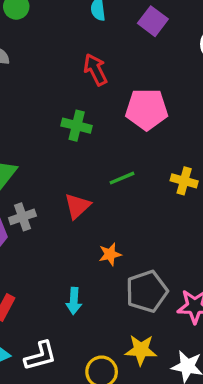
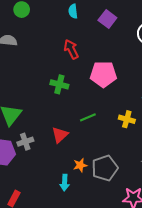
gray pentagon: (147, 291) -> (105, 168), moved
cyan arrow: (74, 301) -> (65, 183), moved

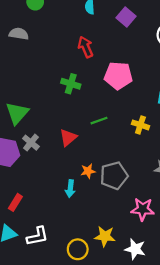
gray cross: (25, 142) -> (31, 143), turned -35

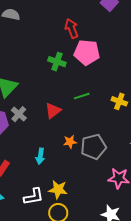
pink pentagon: (118, 76) -> (87, 52), moved
cyan arrow: (70, 189) -> (40, 156), moved
white L-shape: (37, 236) -> (34, 197), moved
yellow star: (105, 236) -> (58, 190), moved

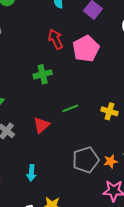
pink pentagon: (87, 52) -> (86, 49), moved, turned -30
green cross: (57, 62) -> (43, 74), turned -30
orange star: (70, 142) -> (111, 161), moved

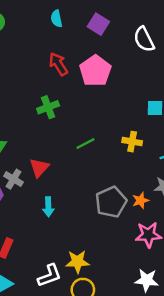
red triangle: (42, 125) -> (39, 168), moved
cyan arrow: (31, 173) -> (48, 207), moved

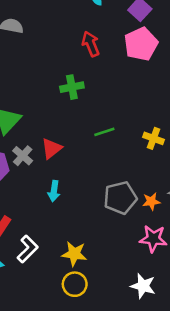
pink pentagon: (95, 71) -> (141, 44), moved
white L-shape: (49, 276) -> (28, 249), moved, turned -35

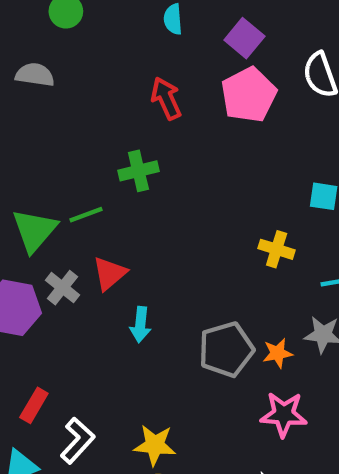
green line: (104, 132) -> (86, 215), moved
cyan arrow: (54, 191) -> (140, 325), moved

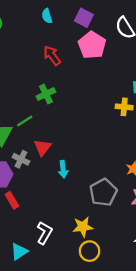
yellow cross: (277, 249) -> (124, 107), moved
gray pentagon: (226, 349) -> (103, 192), moved
red rectangle: (34, 405) -> (12, 200), moved, turned -49

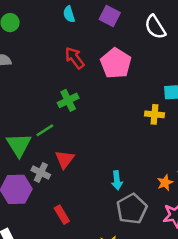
pink pentagon: (92, 45) -> (116, 63), moved
cyan arrow: (63, 169) -> (117, 180), moved
red rectangle: (12, 200) -> (62, 215), moved

